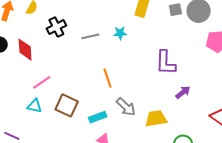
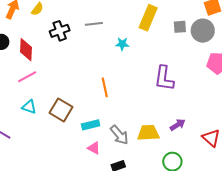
gray line: (90, 36) -> (94, 24), moved
pink line: (42, 82) -> (27, 77), moved
purple arrow: (183, 92) -> (178, 125), moved
gray arrow: (126, 107) -> (119, 135), moved

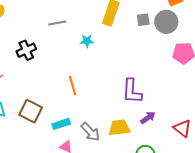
black cross: (60, 31) -> (26, 50), moved
purple L-shape: (164, 78) -> (132, 91), moved

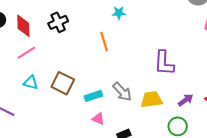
orange line: (73, 85) -> (104, 41), moved
purple arrow: (148, 118) -> (186, 100), moved
gray arrow: (90, 132) -> (122, 92), moved

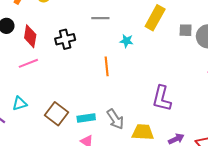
cyan triangle: (31, 83) -> (20, 103), moved, turned -42
brown square: (63, 83) -> (57, 114), moved

